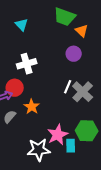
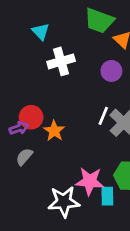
white cross: (27, 64) -> (61, 61), moved
orange star: (32, 107) -> (54, 131), moved
pink star: (58, 135) -> (90, 181), turned 30

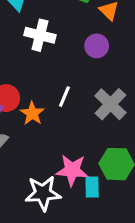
white cross: (61, 61) -> (40, 35), turned 30
white line: (103, 116) -> (64, 97), moved

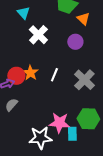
white cross: (40, 35) -> (38, 35), turned 30
orange star: (32, 113) -> (30, 73), moved

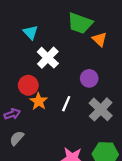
purple circle: (75, 42) -> (89, 78), moved
red circle: (16, 76) -> (28, 85), moved

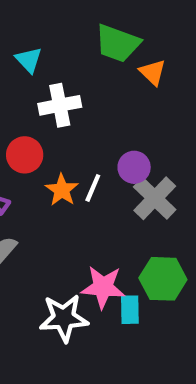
white cross: (48, 58) -> (60, 105), turned 35
purple circle: (89, 78) -> (134, 167), moved
orange star: (39, 101) -> (62, 190), moved

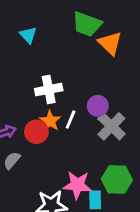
orange triangle: (153, 72) -> (110, 43), size x1.4
white cross: (60, 105) -> (49, 90), moved
red circle: (25, 155) -> (36, 132), moved

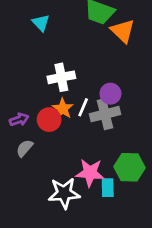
gray cross: (111, 126) -> (105, 114), moved, turned 32

